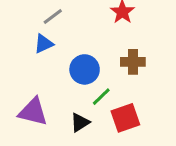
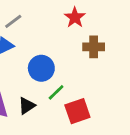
brown cross: (133, 62) -> (94, 47), moved
black triangle: (80, 122) -> (27, 106), moved

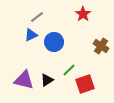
brown cross: (94, 47) -> (101, 46), moved, turned 35
blue circle: (41, 68) -> (54, 42), moved

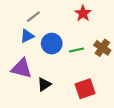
green line: (69, 70) -> (76, 50), moved, turned 32
purple triangle: (24, 80) -> (22, 68), moved

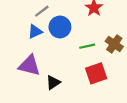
blue circle: (52, 44) -> (60, 27), moved
red square: (85, 89) -> (96, 73), moved

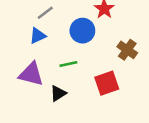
blue circle: (60, 27) -> (82, 31), moved
green line: (87, 46) -> (68, 64), moved

